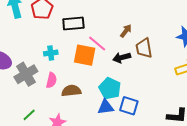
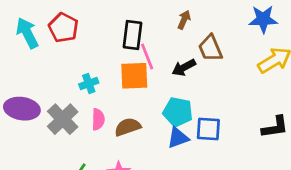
black rectangle: (73, 24) -> (132, 35), moved, turned -65
brown arrow: (126, 31) -> (184, 20), moved
pink line: (97, 44) -> (147, 57), turned 42

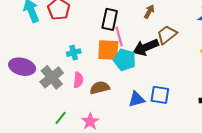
brown trapezoid: (210, 48) -> (167, 35), turned 70
black arrow: (184, 68) -> (146, 47), size x1.4
cyan pentagon: (178, 112) -> (125, 60), moved

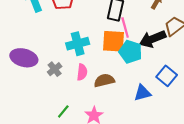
cyan cross: (74, 53) -> (78, 44), size x1.5
gray cross: (52, 77) -> (55, 69), size x0.6
blue square: (160, 95) -> (167, 76), moved, turned 30

